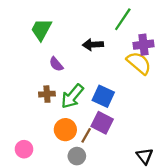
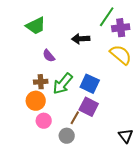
green trapezoid: (41, 30) -> (36, 26), turned -145
purple cross: (143, 45) -> (121, 28), moved
orange circle: (65, 130) -> (36, 101), moved
pink circle: (24, 149) -> (44, 121), moved

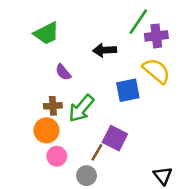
blue square: (90, 84) -> (128, 90), moved, turned -36

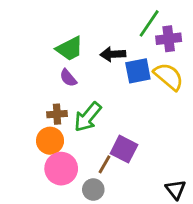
green trapezoid: (46, 33) -> (70, 49), moved
blue square: (128, 90) -> (138, 71), moved
pink circle: (57, 156) -> (61, 169), size x1.5

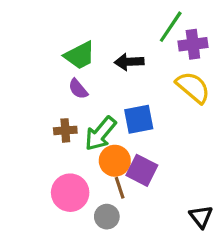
blue square: (138, 71) -> (139, 119), moved
orange circle: (50, 141) -> (115, 161), moved
brown line: (104, 164) -> (120, 188), turned -48

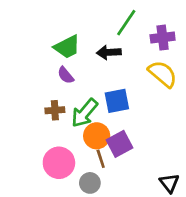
green line: (171, 27) -> (126, 23), moved
purple square: (142, 170) -> (120, 144), turned 35

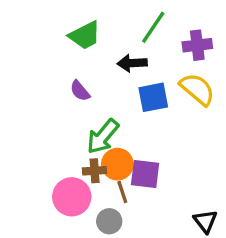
green trapezoid: (67, 47) -> (85, 35), moved
blue square: (117, 101) -> (153, 97), moved
brown cross: (55, 110) -> (95, 171), moved
purple square: (120, 144) -> (145, 174), turned 35

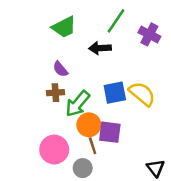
purple cross: (197, 45) -> (149, 34), turned 35
yellow semicircle: (197, 89) -> (142, 94), moved
blue square: (153, 97) -> (115, 93), moved
brown cross: (95, 171) -> (55, 93), moved

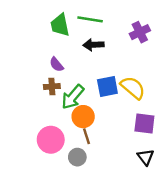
green line: (116, 21) -> (90, 19), moved, turned 65
green trapezoid: (64, 27) -> (60, 25), turned 105
purple cross: (149, 34) -> (140, 32), turned 36
purple square: (110, 132) -> (144, 124), moved

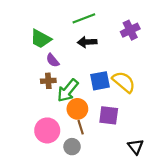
green line: (90, 19) -> (84, 18), turned -30
green trapezoid: (60, 25) -> (41, 39), moved, turned -50
purple square: (144, 124) -> (109, 115), moved

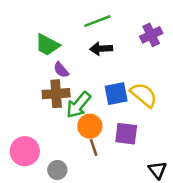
brown cross: (48, 81) -> (56, 94), size x1.5
pink circle: (47, 130) -> (25, 151), moved
gray circle: (72, 147) -> (57, 170), moved

